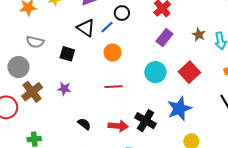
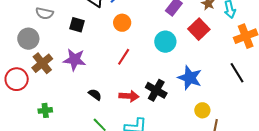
red square: (189, 72) -> (199, 29), moved
red line: (113, 87) -> (124, 57), turned -54
purple star: (64, 89) -> (74, 60), size x1.6
blue star: (179, 109) -> (190, 78), turned -30

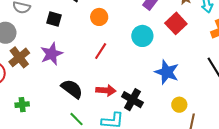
purple star: (74, 60) -> (51, 54), turned -30
black cross: (156, 90) -> (132, 100), moved
black semicircle: (95, 95) -> (72, 89), size x1.6

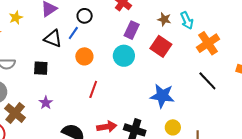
cyan circle: (142, 36) -> (124, 56), moved
purple star: (51, 54) -> (46, 103), size x0.6
yellow circle: (179, 105) -> (173, 127), moved

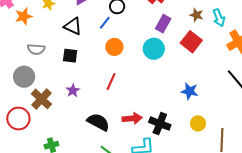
black triangle: (53, 39) -> (73, 26), moved
red line: (93, 89) -> (111, 81), moved
blue star: (162, 96) -> (190, 91), size x0.7

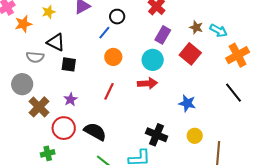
cyan arrow: (219, 18) -> (219, 31), turned -42
black triangle: (73, 26) -> (56, 42), moved
red arrow: (132, 118) -> (147, 83), moved
red circle: (18, 119) -> (64, 128), moved

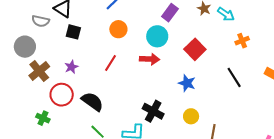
red square: (190, 54) -> (195, 49), moved
orange cross: (238, 55) -> (242, 41), size x0.6
green cross: (48, 153) -> (43, 118), turned 32

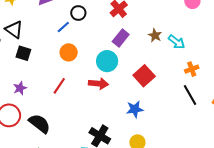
black line: (234, 77) -> (190, 95), moved
blue star: (187, 83) -> (135, 109), turned -30

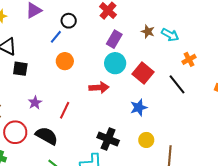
cyan circle: (107, 61) -> (115, 63), moved
red line: (59, 86) -> (65, 110), moved
purple star: (20, 88) -> (35, 103), moved
black line: (190, 95) -> (177, 84), moved

